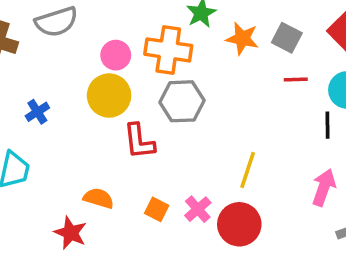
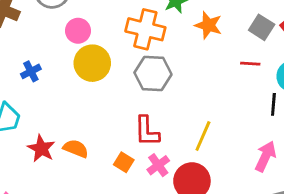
gray square: (287, 38) -> (262, 27), moved
pink circle: (116, 55) -> (78, 31), moved
red L-shape: (139, 141) -> (147, 131), moved
red star: (70, 233) -> (41, 149), moved

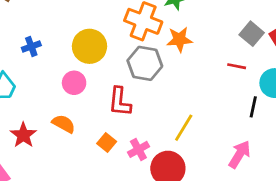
orange star: (208, 25) -> (179, 39), moved, turned -30
pink circle: (78, 31) -> (74, 83), moved
red L-shape: (147, 131) -> (120, 102), moved
red star: (41, 149) -> (23, 135), moved

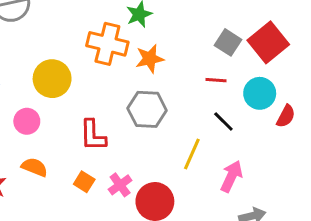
gray hexagon: (145, 63) -> (147, 109), moved
pink circle: (74, 83) -> (27, 121), moved
black line: (253, 107) -> (223, 122), moved, turned -50
yellow line: (184, 128) -> (192, 154), moved

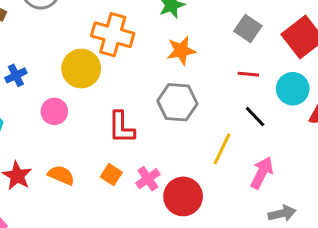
gray square: (228, 42) -> (248, 28), moved
orange cross: (107, 44) -> (113, 35), moved
orange semicircle: (34, 167) -> (61, 175), moved

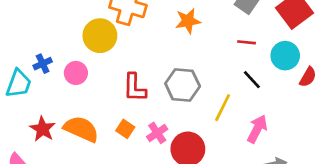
blue cross: (16, 75) -> (43, 64), moved
gray hexagon: (177, 102) -> (183, 85), moved
orange semicircle: (61, 175) -> (81, 129), size x1.5

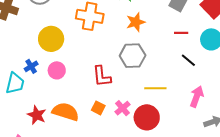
yellow circle: (100, 36) -> (51, 39), moved
gray hexagon: (183, 85) -> (133, 56), moved
yellow line: (223, 108) -> (155, 88), moved, turned 70

